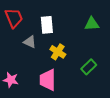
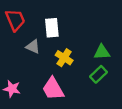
green triangle: (92, 24) -> (102, 52), moved
pink trapezoid: (48, 80) -> (53, 89), turned -30

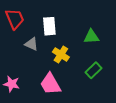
green triangle: (102, 52) -> (91, 37), moved

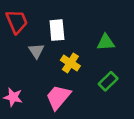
gray triangle: (32, 44) -> (36, 51), turned 32
pink trapezoid: (50, 84) -> (58, 97), turned 70

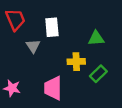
yellow cross: (70, 63) -> (76, 62), moved, turned -35
pink trapezoid: (58, 97) -> (53, 88), turned -40

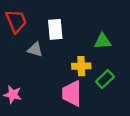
gray triangle: (33, 46) -> (35, 50), turned -40
pink trapezoid: (53, 88) -> (72, 93), moved

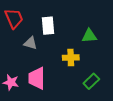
green rectangle: (105, 79) -> (91, 81), moved
pink trapezoid: (72, 93) -> (37, 78), moved

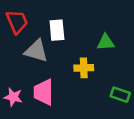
gray triangle: (30, 43) -> (36, 51), size x1.5
green rectangle: (91, 81) -> (120, 95), moved, turned 63

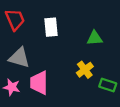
gray triangle: (36, 51) -> (19, 58), moved
yellow cross: (84, 68) -> (85, 70), moved, turned -35

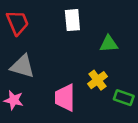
white rectangle: (51, 27) -> (72, 20), moved
pink trapezoid: (39, 83) -> (65, 98), moved

